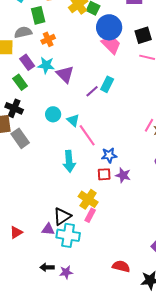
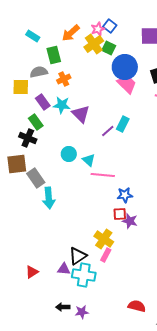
black cross: (14, 108) -> (28, 138), moved
pink line: (87, 135) -> (103, 175), turned -50
cyan arrow: (69, 161) -> (49, 198), moved
purple star: (123, 175) -> (130, 221), moved

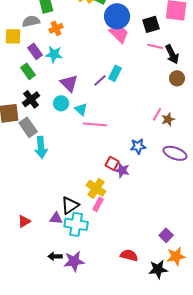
purple triangle: (81, 114) -> (69, 83), moved
black cross: (28, 138) -> (31, 99), moved, turned 30
blue star: (125, 195) -> (138, 146), moved
red square: (120, 214) -> (112, 163), turned 32
purple star: (82, 312) -> (74, 261), size x1.5

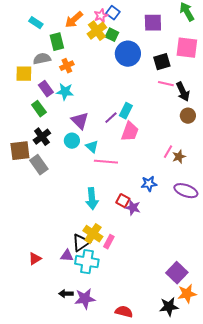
pink trapezoid: (119, 33) -> (130, 132), moved, turned 65
cyan arrow: (41, 147) -> (92, 199), moved
yellow cross: (96, 188) -> (93, 234), moved
purple square: (166, 235) -> (177, 273), size x1.5
red semicircle: (129, 255) -> (124, 312), moved

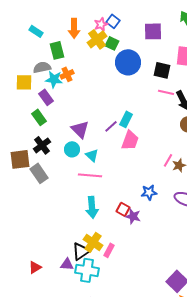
orange arrow: (74, 20) -> (74, 28), turned -48
black square: (162, 62) -> (162, 70), turned 30
cyan star: (65, 92) -> (54, 79), moved
pink line: (106, 162) -> (90, 175), moved

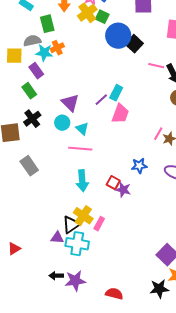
black square: (162, 70) -> (134, 44), moved, turned 30
gray rectangle: (39, 173) -> (29, 166), moved
red triangle: (35, 267) -> (14, 249), moved

